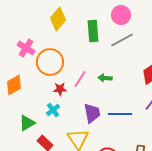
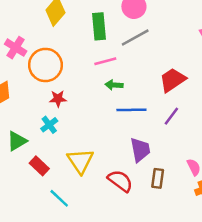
pink line: (80, 79) -> (105, 61), moved, turned 42
purple trapezoid: (92, 113) -> (140, 150), moved
blue line: (120, 114) -> (131, 110), moved

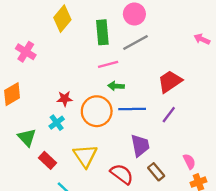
orange circle: (45, 65) -> (97, 111), moved
green triangle: (17, 141) -> (27, 138), turned -42
brown rectangle: (158, 178) -> (156, 172), turned -48

